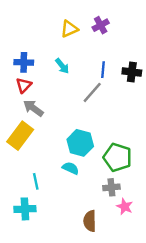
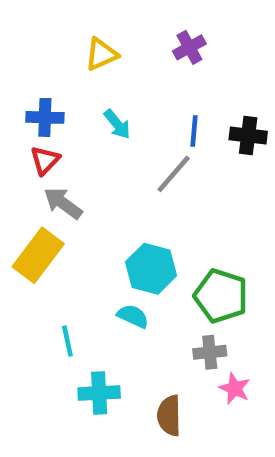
yellow triangle: (69, 29) -> (101, 54), moved
cyan cross: (25, 209) -> (99, 393), moved

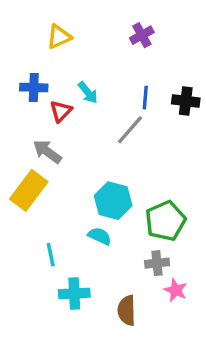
yellow triangle: (101, 54) -> (59, 37), moved
red triangle: (45, 160) -> (61, 111), moved
green pentagon: (221, 296) -> (165, 221), turned 30

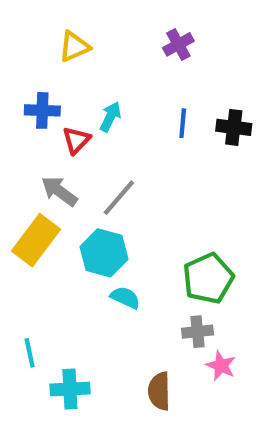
cyan arrow: (88, 93) -> (110, 117), turned -115
gray line: (130, 130) -> (119, 198), moved
cyan hexagon: (113, 201) -> (104, 253), moved
cyan line: (51, 255) -> (30, 353), moved
cyan cross: (74, 293) -> (70, 389), moved

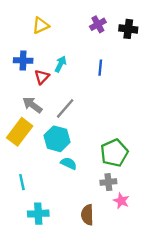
black cross: (234, 127) -> (128, 29), moved
cyan line: (30, 353) -> (22, 182), moved

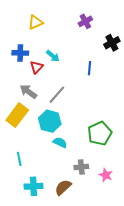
black cross: (128, 29) -> (112, 43), moved, turned -35
cyan arrow: (60, 64) -> (53, 56), turned 104
blue line: (100, 68) -> (89, 68), moved
gray cross: (108, 182) -> (81, 167), moved
brown semicircle: (87, 215) -> (63, 187), moved, turned 48

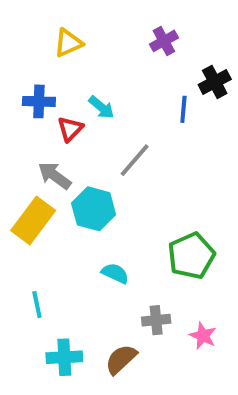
blue line: (89, 68) -> (183, 109), moved
gray line: (57, 95) -> (135, 160), moved
cyan hexagon: (50, 121) -> (94, 209), moved

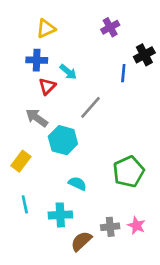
blue cross: (39, 101) -> (37, 60), moved
yellow rectangle: (33, 221) -> (21, 161), moved, size x0.7
gray cross: (156, 320) -> (110, 227), moved
cyan cross: (64, 357) -> (60, 215), moved

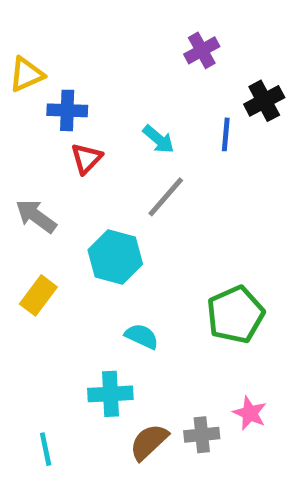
yellow triangle: (46, 29) -> (26, 74), moved
cyan arrow: (68, 72) -> (159, 139), moved
gray arrow: (37, 118) -> (36, 216), moved
cyan line: (25, 204) -> (46, 449), moved
gray cross: (110, 227) -> (202, 435), moved

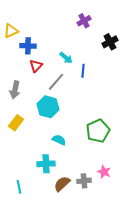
blue line: (226, 134) -> (83, 71), moved
gray line: (166, 197) -> (56, 82), moved
gray arrow: (36, 216) -> (15, 90), turned -114

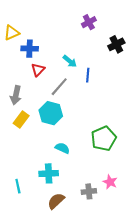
yellow rectangle: (16, 123) -> (21, 120), moved
brown semicircle: (62, 184) -> (56, 201), moved
cyan line: (19, 187) -> (18, 186), moved

